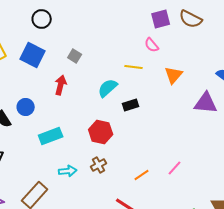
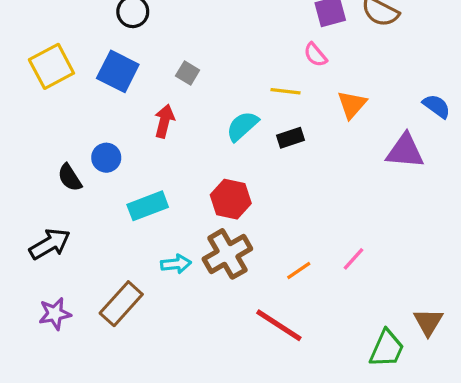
black rectangle: (131, 105) -> (290, 138), moved
brown cross: (99, 165) -> (227, 254), size x1.8

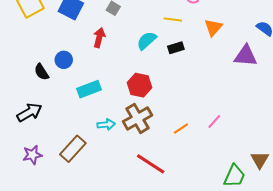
red line: (279, 325) -> (151, 164), moved

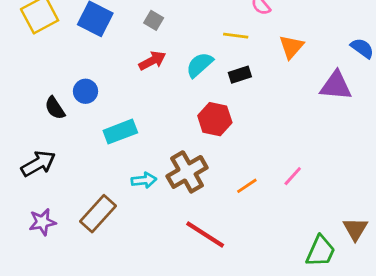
red arrow: (99, 38) -> (152, 61), moved, turned 48
red hexagon: (140, 85) -> (215, 119), moved

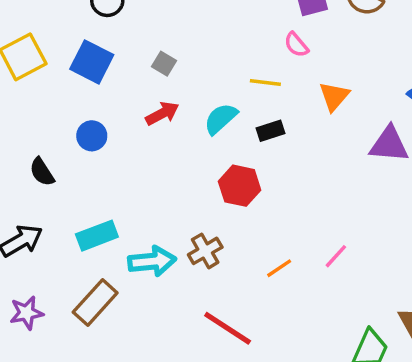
blue circle: (86, 91) -> (92, 136), moved
cyan rectangle: (120, 132) -> (97, 236), moved
brown cross: (187, 172) -> (205, 251), size x0.7
cyan arrow: (144, 180) -> (152, 261), size x1.5

